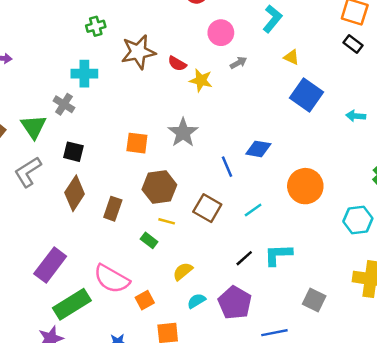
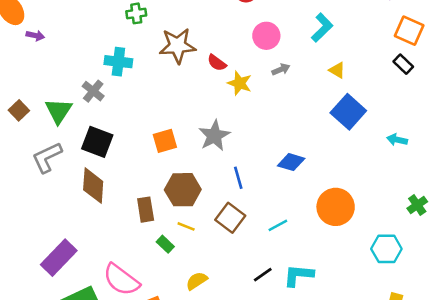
orange square: (137, 143) -> (165, 141), turned -30
black square: (73, 152) -> (97, 142), size x1.4
blue line: (227, 167) -> (238, 178), moved
brown diamond: (75, 193) -> (93, 186), turned -36
brown rectangle: (113, 209) -> (146, 210), moved, turned -35

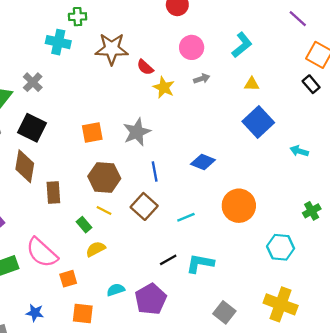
cyan cross: (118, 62) -> (58, 42), moved
yellow triangle: (337, 70) -> (252, 84), turned -35
brown rectangle: (146, 210) -> (53, 193), moved
yellow semicircle: (197, 281) -> (96, 249), moved

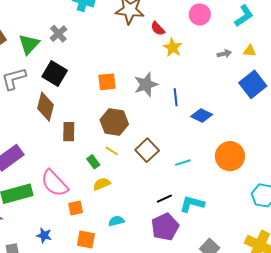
gray arrow: (202, 79) -> (224, 54), moved
blue line: (155, 171) -> (176, 97), moved
purple pentagon: (151, 299) -> (165, 227), moved

